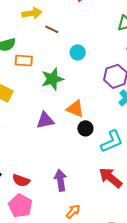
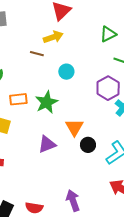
yellow arrow: (32, 13) -> (53, 37), moved
orange rectangle: (24, 61) -> (18, 99), moved
orange triangle: (75, 109) -> (74, 127), turned 48

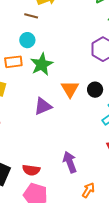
cyan circle: (66, 72) -> (27, 40), moved
black circle: (88, 145) -> (95, 90), moved

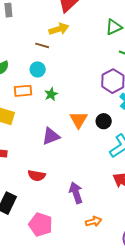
green star: (42, 64) -> (51, 94), size x0.6
red semicircle: (31, 170) -> (37, 176), moved
orange arrow: (88, 190) -> (94, 221), turned 42

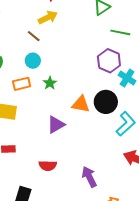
brown line: (42, 45) -> (34, 36), turned 32
orange triangle: (79, 120) -> (81, 104), turned -42
black circle: (104, 121) -> (106, 102), size x1.5

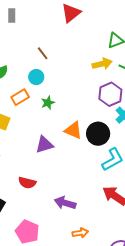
yellow arrow: (48, 17) -> (102, 64), moved
orange rectangle: (22, 84) -> (20, 97), turned -30
purple arrow: (89, 177) -> (65, 203), turned -60

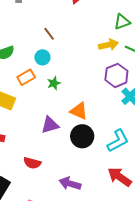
black circle: (98, 134) -> (82, 136), moved

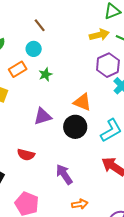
orange triangle: (79, 111) -> (82, 102), moved
purple arrow: (70, 184) -> (64, 174), turned 40

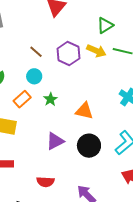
yellow arrow: (99, 35) -> (96, 51), turned 48
purple hexagon: (108, 65) -> (68, 53), moved
orange triangle: (82, 102) -> (84, 111), moved

